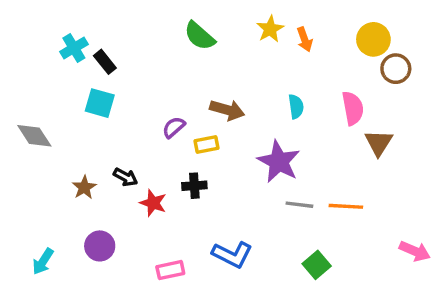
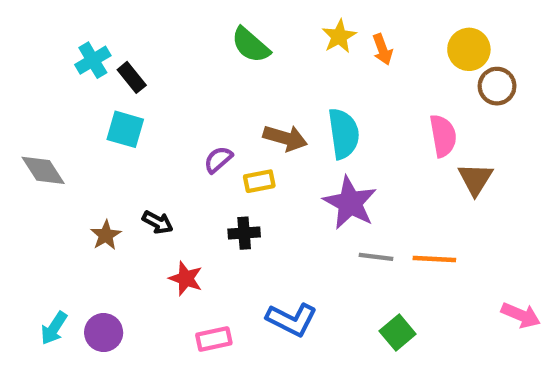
cyan semicircle: (296, 107) -> (344, 134), moved, size x1.6
red star: (153, 203) -> (186, 278), moved
purple circle: (100, 246) -> (104, 332), moved

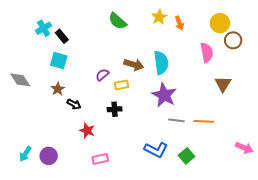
pink semicircle: (443, 136) -> (207, 52), moved
brown star: (106, 235) -> (58, 89), moved
blue L-shape: (292, 320) -> (156, 150), moved

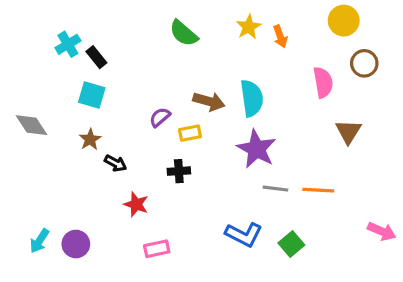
yellow circle: (220, 23) -> (344, 21), moved

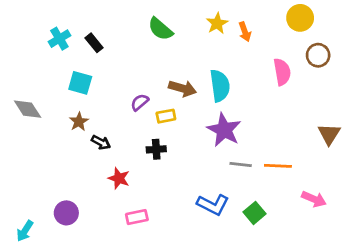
black rectangle: (96, 57) -> (94, 43), moved
brown triangle: (348, 131) -> (329, 134), moved
pink arrow: (382, 231) -> (314, 199), moved
cyan arrow: (39, 241) -> (25, 231), moved

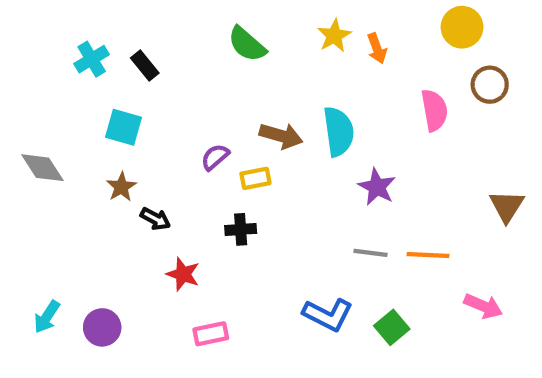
purple star: (224, 130) -> (377, 187), moved, size x0.7
cyan arrow: (25, 231) -> (47, 317), moved

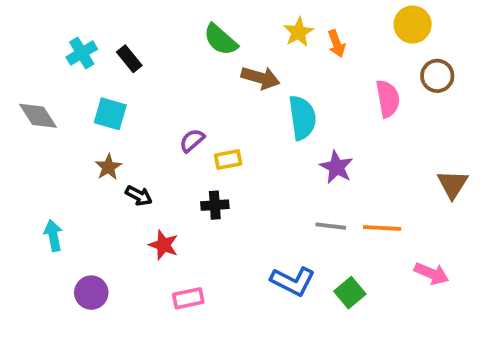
brown arrow: (281, 136) -> (260, 78), moved
gray diamond: (43, 168) -> (38, 116), moved
cyan arrow: (47, 317) -> (53, 236), moved, turned 136

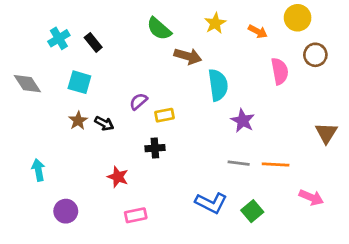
orange arrow: (337, 44) -> (258, 31), moved, turned -42
black arrow: (139, 196) -> (104, 123), moved

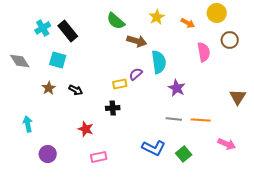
black rectangle: (93, 42) -> (68, 31), size x1.5
purple semicircle: (138, 101) -> (136, 74), moved
brown star: (78, 121) -> (49, 88), moved

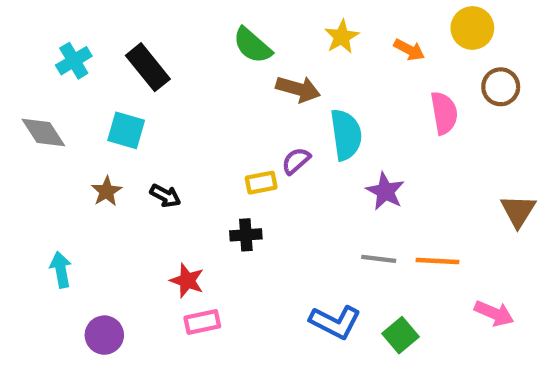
cyan cross: (43, 28) -> (74, 61), moved
pink rectangle: (99, 157) -> (202, 322), moved

